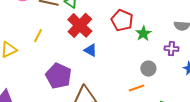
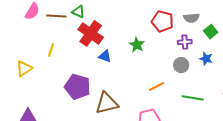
red pentagon: (122, 20) -> (162, 21), moved
green star: (143, 33) -> (137, 45), moved
gray circle: (148, 69) -> (181, 65), moved

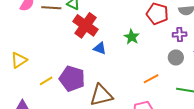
yellow line: (51, 50) -> (46, 81), moved, turned 40

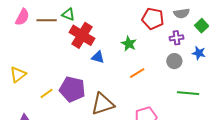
orange line: (151, 79) -> (137, 73), moved

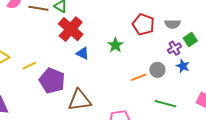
purple cross: (176, 38) -> (174, 48), moved, turned -32
orange line: (137, 73) -> (139, 77), moved
yellow line: (47, 93) -> (29, 66), moved

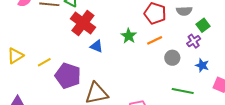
purple cross: (174, 48) -> (194, 41), moved
blue star: (183, 66) -> (202, 65), moved
orange line: (139, 77) -> (155, 40), moved

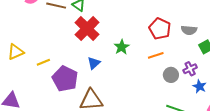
green star: (129, 36) -> (122, 47), moved
purple cross: (194, 41) -> (190, 69), moved
blue triangle: (97, 46) -> (94, 63), moved, turned 48

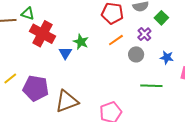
blue triangle: (94, 63) -> (65, 53), moved
purple cross: (190, 69) -> (144, 34), moved

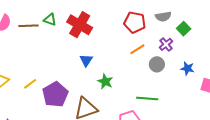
red cross: (42, 34) -> (80, 25), moved
green star: (81, 42) -> (105, 82), moved
green line: (151, 86) -> (147, 98), moved
purple pentagon: (36, 88) -> (55, 94), turned 30

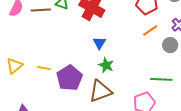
green star: (105, 82) -> (106, 65), moved
yellow line: (30, 84) -> (44, 68), turned 48

